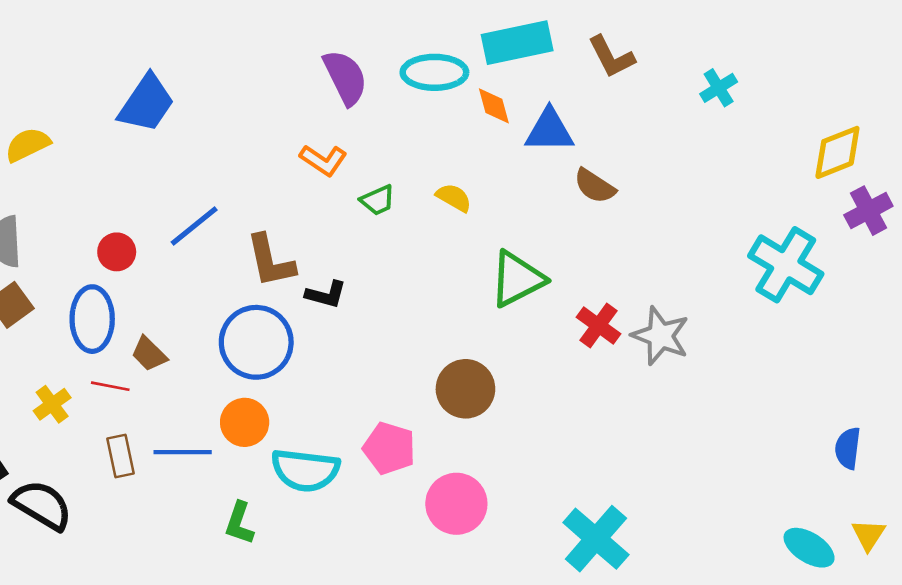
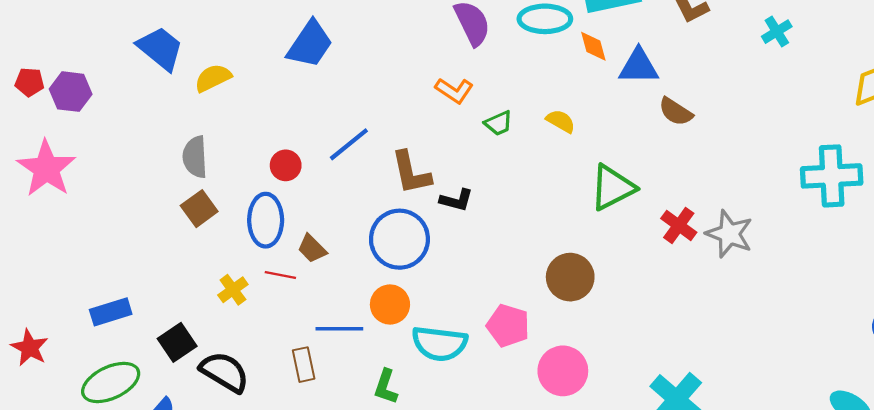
cyan cross: (786, 265) -> (832, 176), turned -34
brown rectangle: (121, 456) -> (304, 365), moved

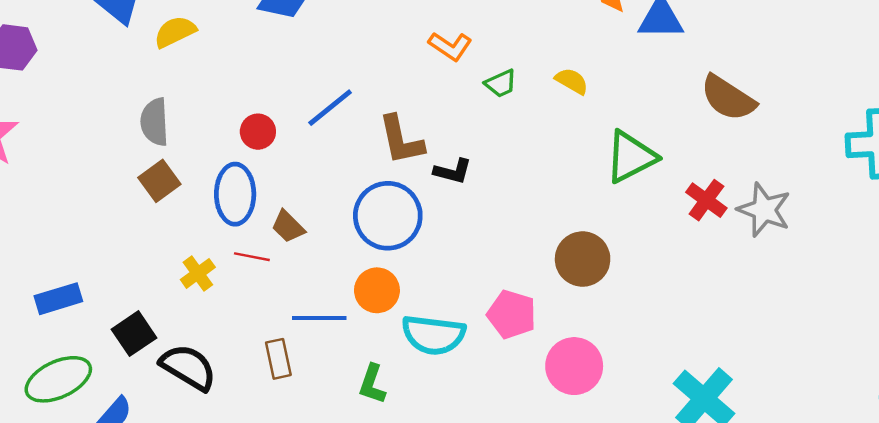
brown semicircle: (676, 112) -> (728, 98), moved, size x1.4

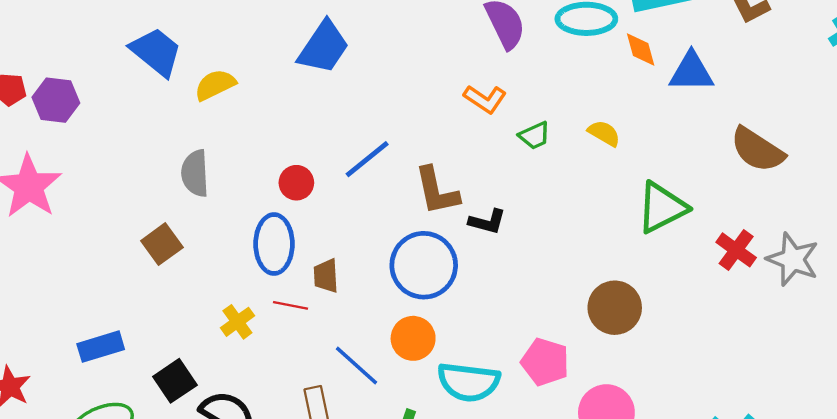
brown square: (159, 181) -> (162, 244), moved
brown trapezoid: (288, 227) -> (326, 276), turned 42
blue line: (319, 318) -> (357, 365), turned 42

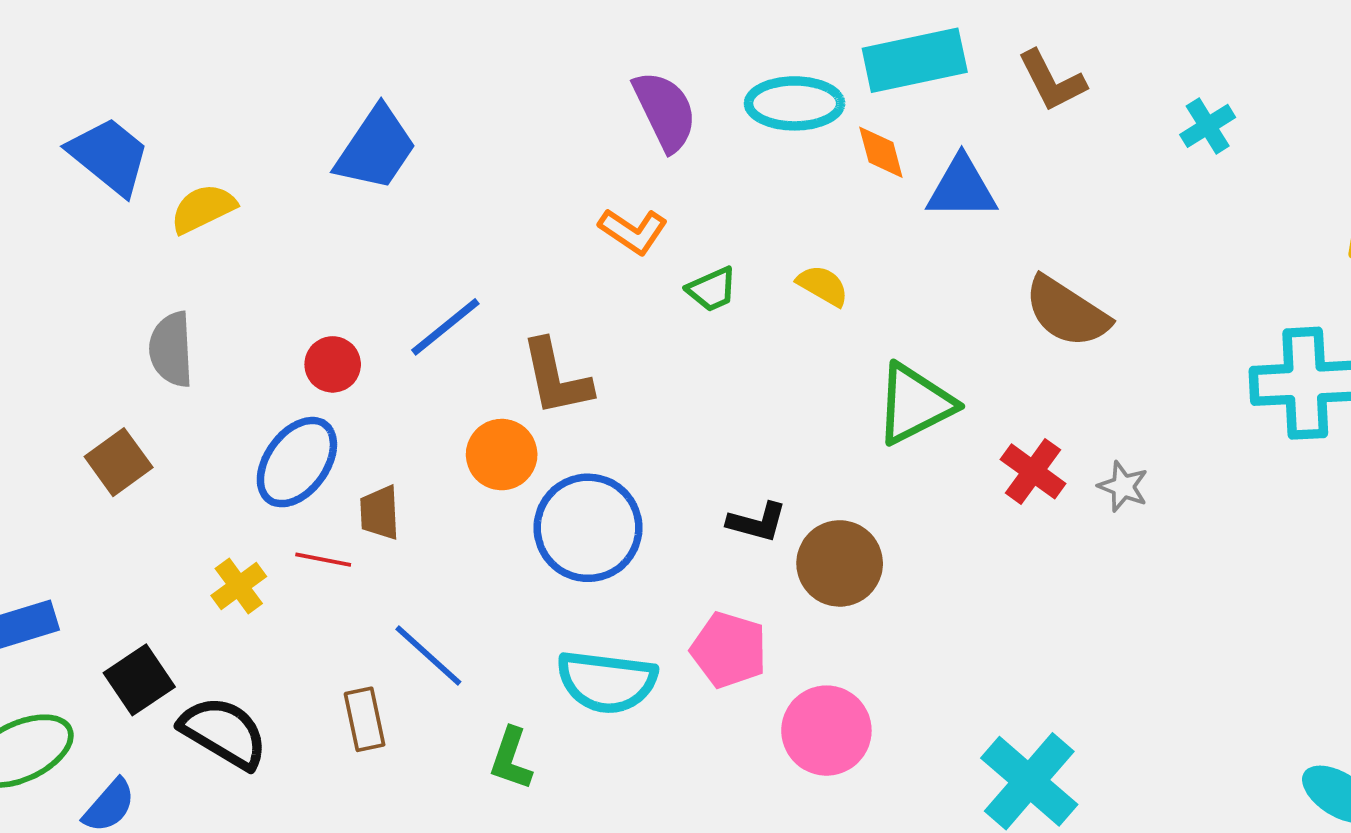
black L-shape: (487, 222) -> (757, 522), moved
blue ellipse: (274, 244) -> (297, 462), turned 36
gray star: (793, 259) -> (1123, 486), size x0.6
blue circle: (424, 265) -> (588, 528), moved
orange circle: (413, 338) -> (502, 455), moved

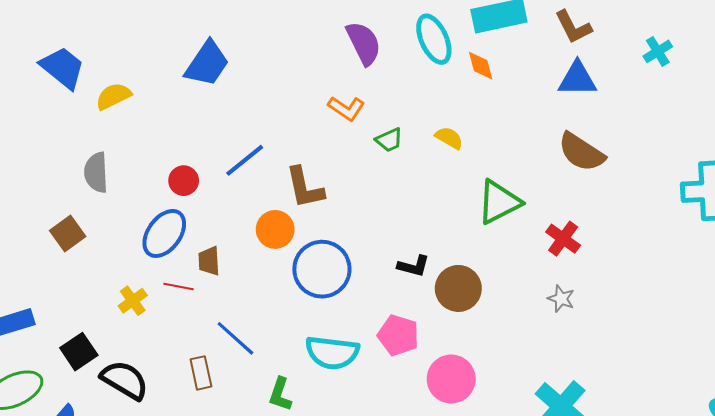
cyan ellipse: (795, 103) -> (434, 39), turned 66
blue triangle: (962, 188) -> (577, 79), moved
gray star: (1123, 486) -> (561, 299), moved

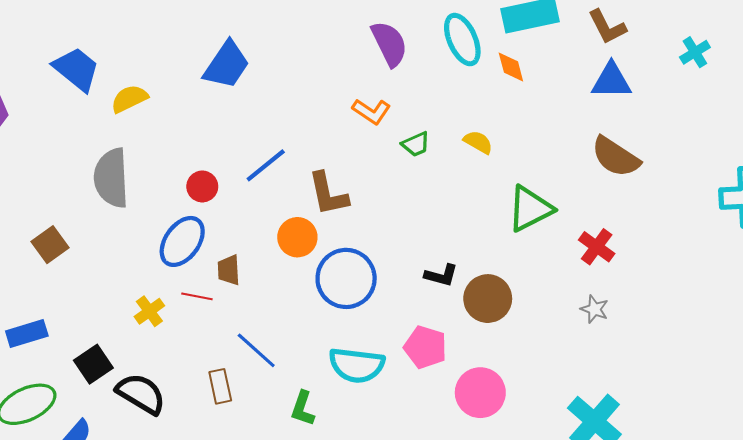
gray semicircle: (96, 172) -> (111, 178), size x1.4
brown square: (68, 234) -> (50, 245), moved

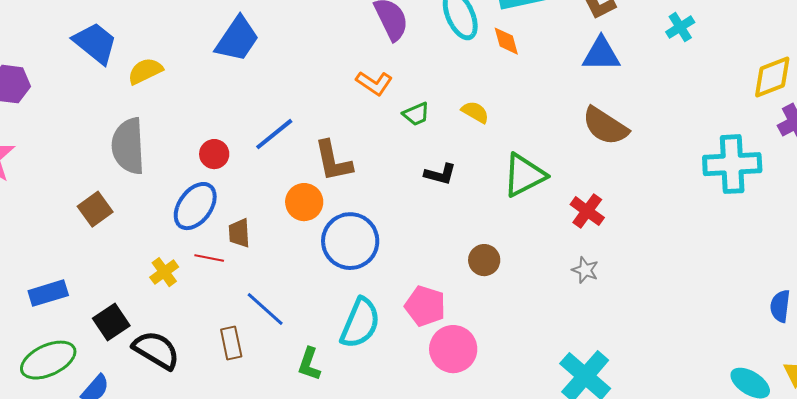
brown square: (50, 245) -> (95, 209), moved
black L-shape: (441, 275) -> (440, 174), moved
brown circle: (488, 299) -> (484, 260), size x0.7
cyan semicircle: (357, 365) -> (360, 323), turned -74
pink circle: (480, 393) -> (453, 349), moved

